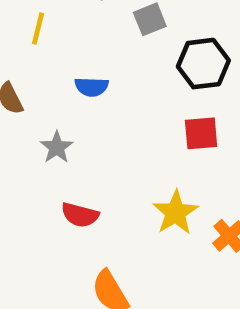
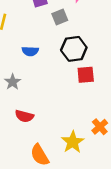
black hexagon: (203, 64) -> (74, 49), moved
yellow star: (175, 213) -> (73, 142), moved

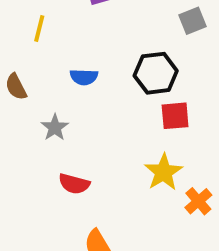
gray square: (60, 17) -> (193, 21), moved
yellow star: (73, 142) -> (163, 172), moved

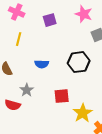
red square: (175, 116) -> (62, 96), moved
red semicircle: (74, 184) -> (13, 105), moved

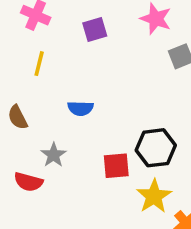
black hexagon: (79, 62) -> (156, 148), moved

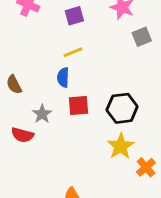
yellow line: (39, 64) -> (73, 52), moved, turned 54
blue semicircle: (80, 108) -> (63, 77), turned 90
red square: (116, 166) -> (79, 106), moved

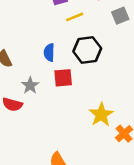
yellow line: (73, 52) -> (75, 17), moved
black hexagon: (122, 108) -> (87, 50), moved

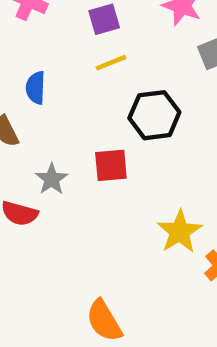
yellow line: (75, 17) -> (111, 63), moved
blue semicircle: (49, 52) -> (36, 88), moved

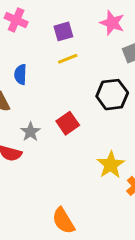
black hexagon: (154, 115) -> (112, 95), moved
red square: (111, 165) -> (68, 123), turned -30

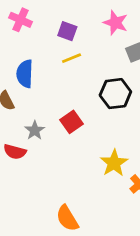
purple square: (63, 31) -> (67, 31), turned 36
blue semicircle: (20, 74) -> (25, 74), size x1.4

